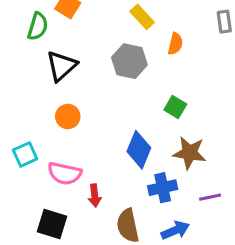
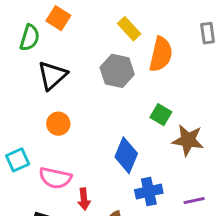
orange semicircle: (175, 44) -> (161, 54), size x1.6
brown star: (190, 153) -> (188, 140), moved

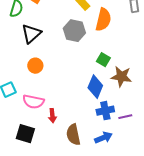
blue diamond: (126, 155) -> (95, 87), moved
blue cross: (149, 191) -> (105, 111), moved

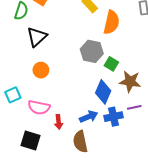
gray hexagon: (74, 31) -> (92, 51), moved
purple line: (125, 117) -> (134, 107), moved
blue arrow: (103, 138) -> (89, 117), moved

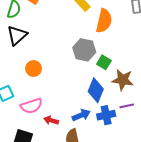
black triangle: (37, 37) -> (17, 35), moved
pink semicircle: (39, 107) -> (31, 106), turned -30
red arrow: (59, 122) -> (51, 120), turned 112

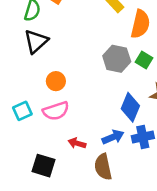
green square: (104, 62) -> (144, 60), moved
pink semicircle: (31, 106) -> (56, 111), moved

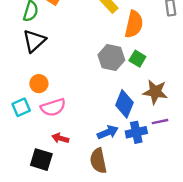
orange circle: (56, 81) -> (39, 84), moved
red arrow: (77, 143) -> (60, 138), moved

